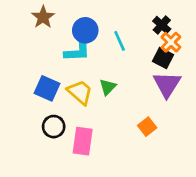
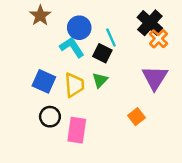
black cross: (162, 25) -> (150, 23), size x1.5
cyan L-shape: (77, 51) -> (72, 47), turned -120
black square: (163, 58) -> (102, 53), moved
yellow trapezoid: (80, 92) -> (74, 85), turned 45

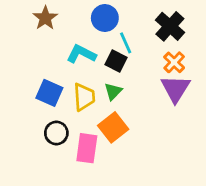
blue circle: (79, 28) -> (105, 18), moved
orange cross: (158, 39) -> (174, 62), moved
cyan L-shape: (72, 47) -> (81, 54), turned -30
orange square: (136, 117) -> (113, 127), moved, size x1.5

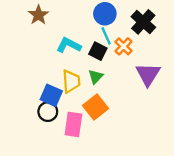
blue circle: (105, 18) -> (105, 14), moved
orange cross: (174, 62) -> (124, 46), moved
blue square: (49, 93) -> (51, 95), moved

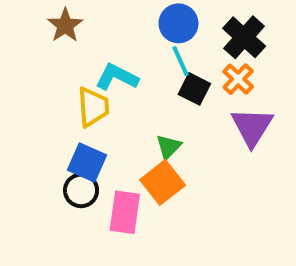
orange cross: (124, 46) -> (238, 79), moved
black square: (98, 51) -> (194, 89), moved
green triangle: (96, 77) -> (169, 147), moved
yellow trapezoid: (71, 81) -> (93, 107), moved

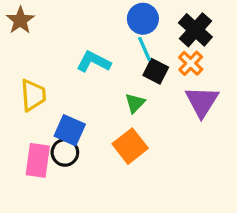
brown star: (65, 25) -> (20, 20), moved
yellow trapezoid: (93, 107) -> (33, 95), moved
green triangle: (169, 147) -> (135, 103), moved
pink rectangle: (125, 212) -> (38, 160), moved

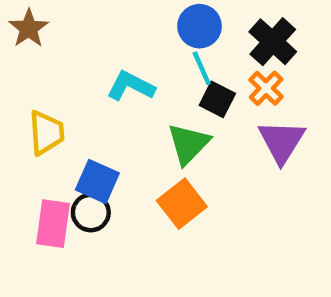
green triangle: (135, 103) -> (188, 144), size x1.5

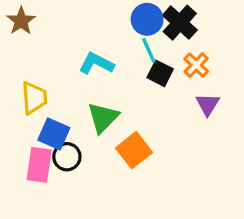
black cross: (273, 42) -> (180, 23), moved
purple triangle: (282, 142) -> (208, 104), size x0.7
green triangle: (188, 144) -> (103, 117), moved
blue square: (97, 181) -> (54, 134), moved

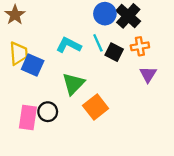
cyan line: (149, 50) -> (98, 43), moved
orange cross: (196, 65) -> (140, 46), turned 36
yellow trapezoid: (34, 98) -> (19, 53), moved
blue square: (54, 134) -> (33, 65), moved

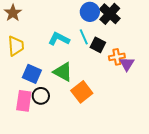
orange cross: (140, 46) -> (117, 57), moved
blue square: (33, 65) -> (32, 74), moved
green triangle: (73, 84) -> (63, 72), turned -45

